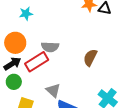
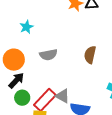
cyan star: (26, 14) -> (27, 27), moved
red rectangle: (37, 62) -> (45, 100), moved

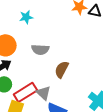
brown semicircle: (90, 55) -> (62, 70), moved

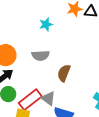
cyan star: (26, 17) -> (46, 24), moved

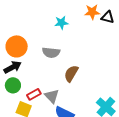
red rectangle: (30, 100) -> (34, 94), size x0.6

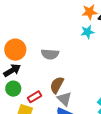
cyan star: (61, 23) -> (87, 32), moved
brown semicircle: (71, 74) -> (57, 85), moved
gray triangle: (52, 96) -> (64, 99), moved

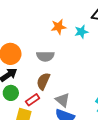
orange star: (90, 12) -> (59, 27), moved
brown semicircle: (57, 85) -> (43, 81), moved

